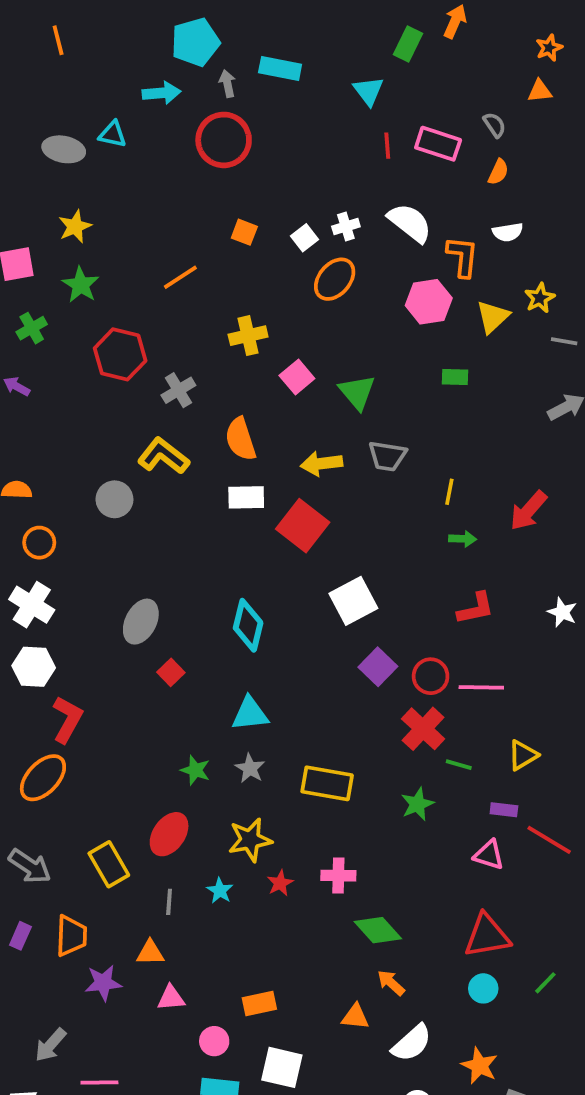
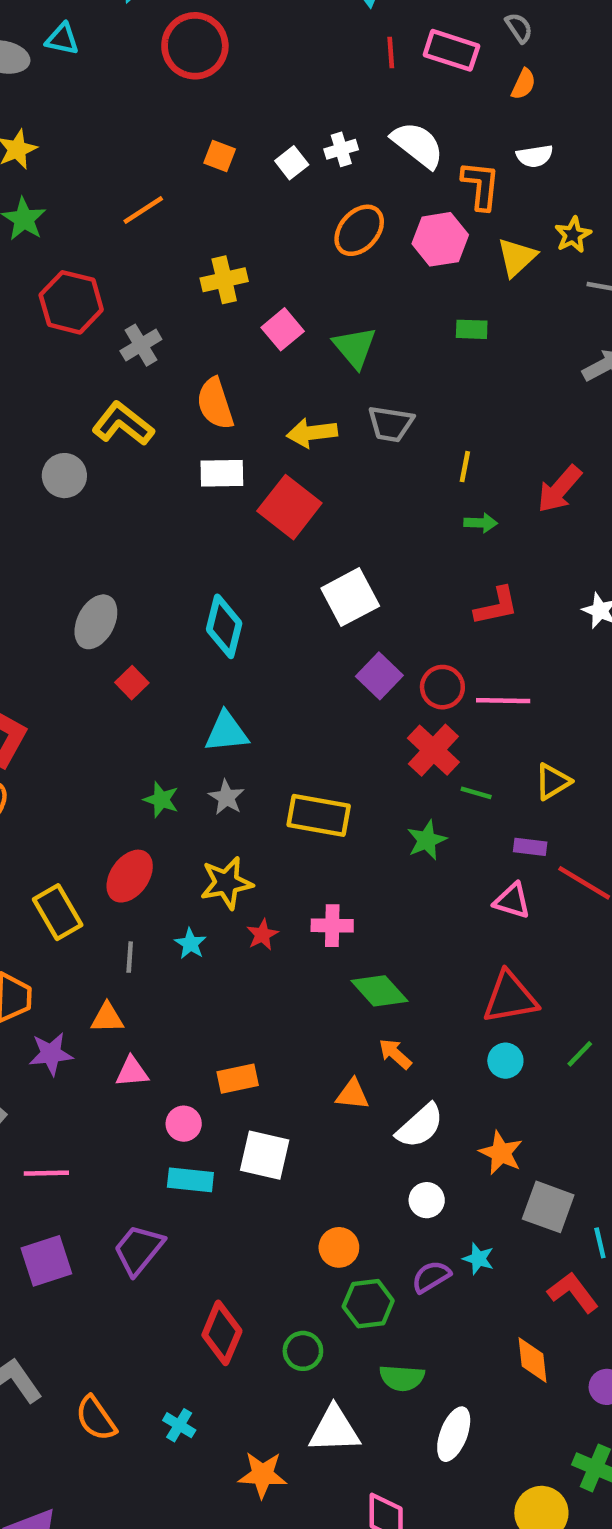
orange ellipse: (335, 279) -> (359, 230), moved

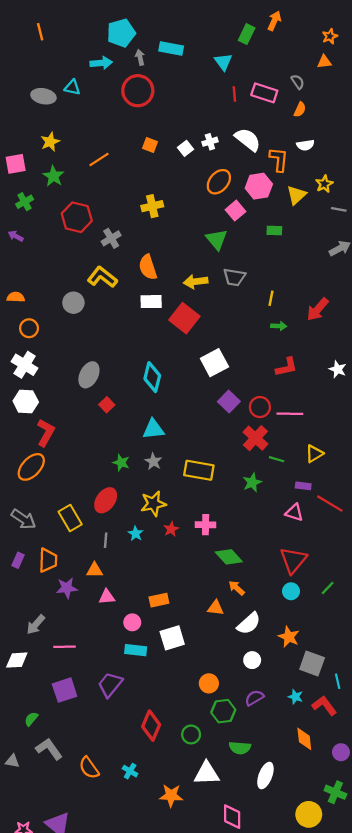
orange line: (143, 210) -> (99, 159), moved
pink square: (283, 329) -> (235, 211), moved
red triangle: (510, 998) -> (293, 560), turned -40
white square: (265, 1155) -> (172, 638), turned -30
cyan star: (478, 1259) -> (295, 697), moved

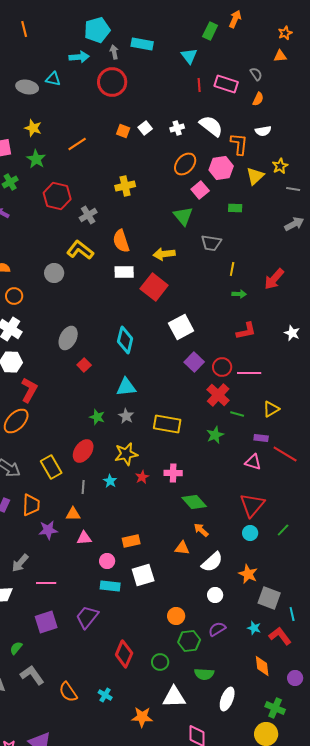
yellow star: (50, 142) -> (33, 128), turned -30
white square: (186, 148) -> (145, 128), moved
gray trapezoid: (234, 277) -> (211, 243), moved
green cross: (335, 792) -> (275, 708), moved

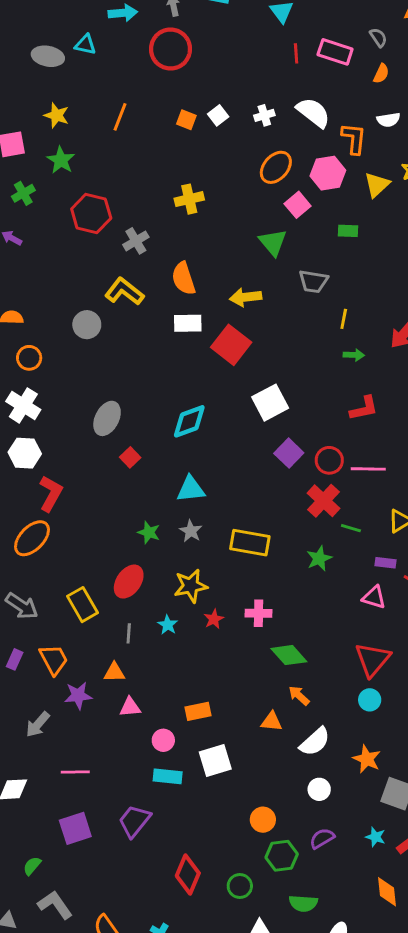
orange line: (77, 144) -> (120, 117), moved, turned -36
cyan diamond: (125, 340) -> (189, 421), turned 56
orange trapezoid: (31, 505) -> (54, 659), turned -30
gray arrow: (20, 563) -> (38, 724), moved

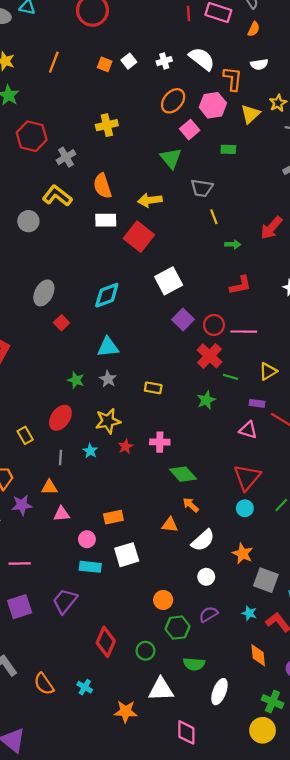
yellow line: (344, 319) -> (214, 217), moved, turned -32
yellow rectangle: (250, 543) -> (153, 388), size x0.6
yellow rectangle: (82, 605) -> (25, 435), size x0.7

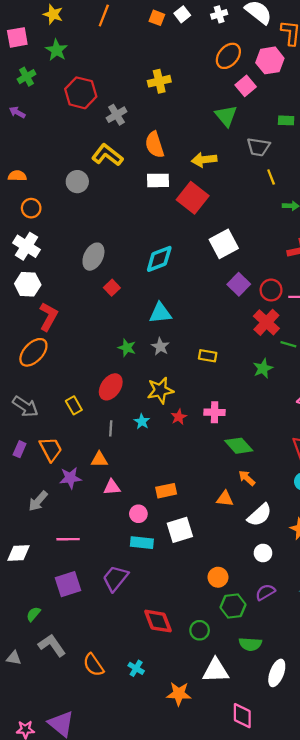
green rectangle: (228, 149) -> (286, 120), moved
red diamond: (106, 642) -> (158, 621), turned -44

